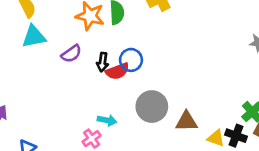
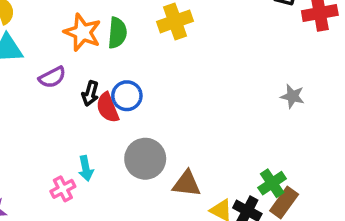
red semicircle: (117, 71) -> (108, 108), turned 80
cyan arrow: (107, 120) -> (86, 168), turned 60

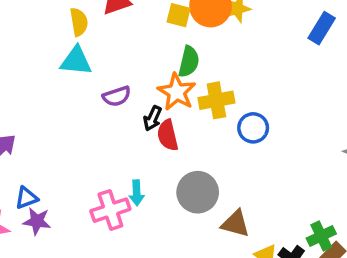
yellow cross: (175, 21) -> (216, 100), moved
orange star: (82, 32) -> (177, 92), moved
blue circle: (127, 96) -> (253, 128), moved
pink cross: (63, 189) -> (110, 210), size x1.5

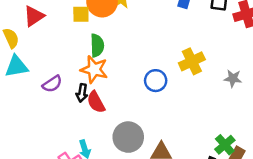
yellow cross: (216, 100) -> (192, 61), moved

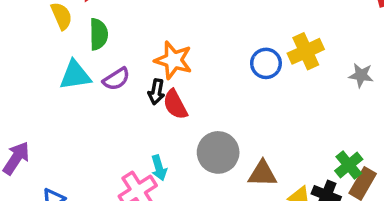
green semicircle: (97, 46) -> (98, 34), moved
cyan triangle: (16, 66) -> (75, 75), moved
blue circle: (156, 81) -> (266, 63), moved

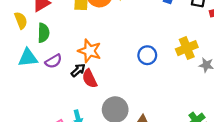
yellow cross: (306, 51) -> (187, 48), moved
black arrow: (156, 92) -> (78, 70), turned -144

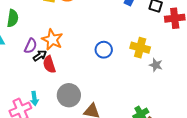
yellow cross: (187, 48) -> (140, 48), turned 30
purple semicircle: (53, 61) -> (31, 46), moved, turned -42

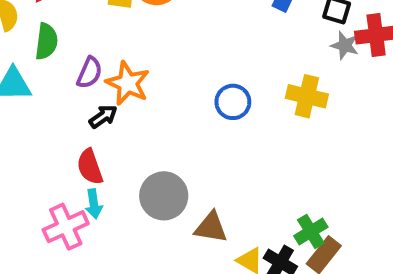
purple semicircle: (31, 46) -> (89, 73), moved
red semicircle: (49, 64) -> (90, 167), moved
gray star: (156, 65) -> (345, 45), moved

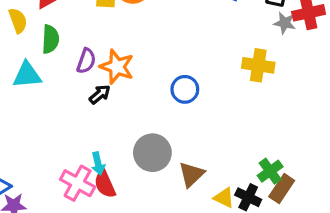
blue circle: (233, 102) -> (185, 89), moved
red semicircle: (90, 167) -> (105, 184), moved
pink cross: (66, 227) -> (78, 183), turned -32
brown triangle: (211, 227) -> (191, 174), turned -48

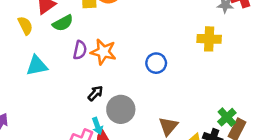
green semicircle: (50, 39) -> (63, 23), moved, turned 65
black arrow: (100, 94) -> (95, 93), moved
gray circle: (152, 153) -> (121, 109), moved

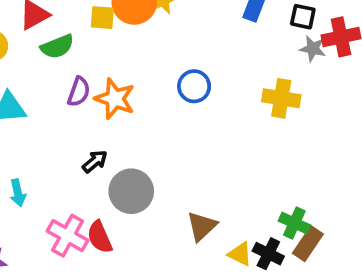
blue circle: (156, 63) -> (194, 86), moved
green cross: (227, 117) -> (294, 223), turned -30
cyan arrow: (97, 126) -> (18, 193), moved

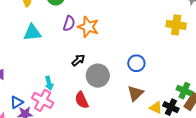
blue circle: (194, 86) -> (136, 63), moved
cyan arrow: (18, 193) -> (49, 83), moved
pink cross: (68, 236) -> (43, 100), moved

